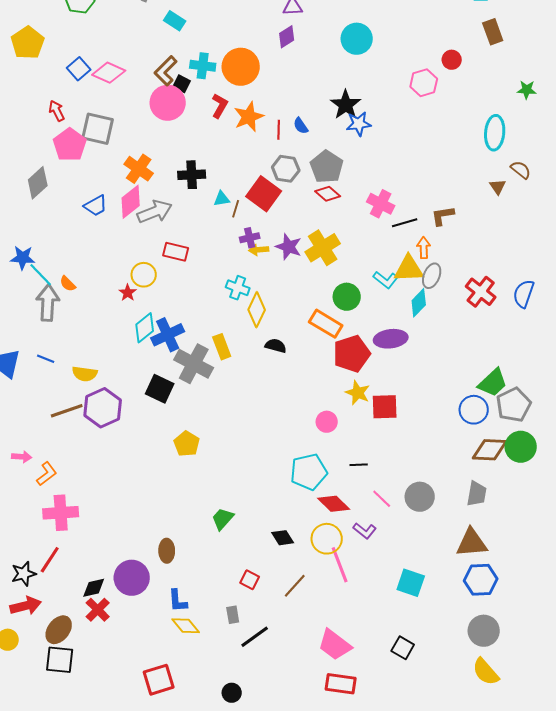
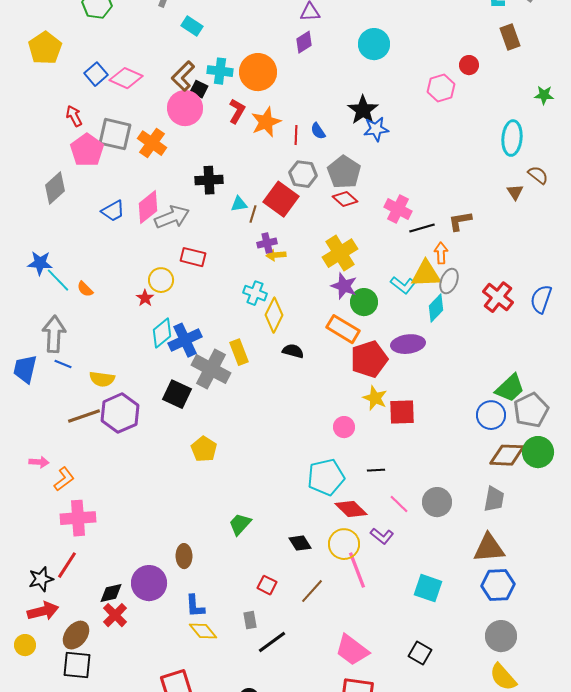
orange cross: (139, 169) -> (152, 143), moved
purple star: (289, 247) -> (344, 286), moved
gray arrow: (48, 303) -> (54, 334), moved

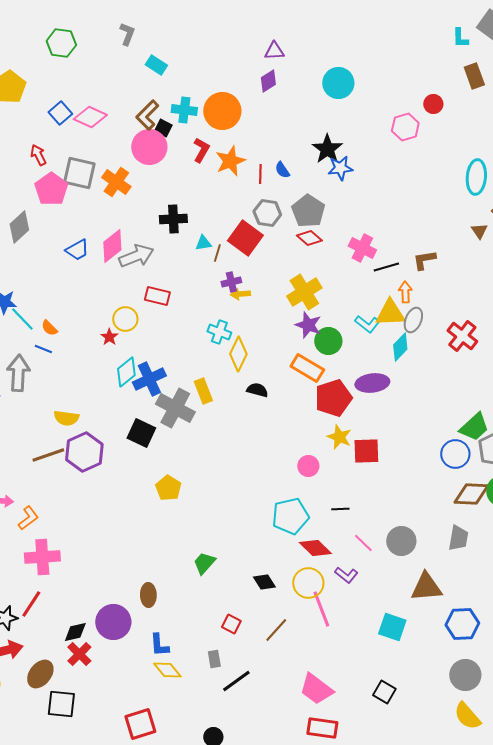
blue line: (63, 364) -> (43, 349), moved
brown triangle: (489, 548) -> (426, 587), moved
black square: (77, 665) -> (61, 704), moved

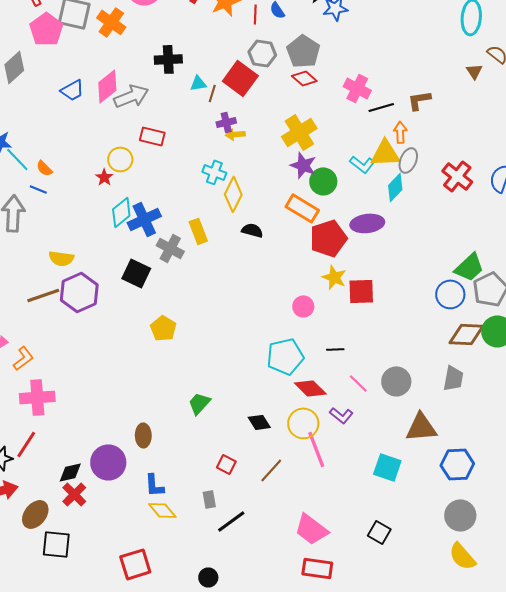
gray cross: (175, 408) -> (170, 248), size x0.7

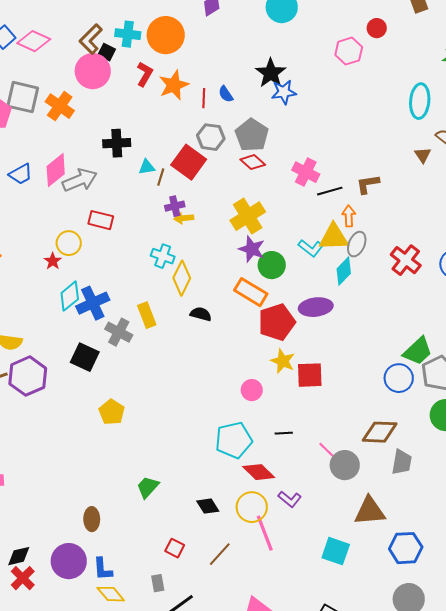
brown diamond: (466, 334) -> (380, 432), moved
pink line: (358, 383) -> (328, 451), moved
purple circle: (108, 462) -> (69, 561), moved

